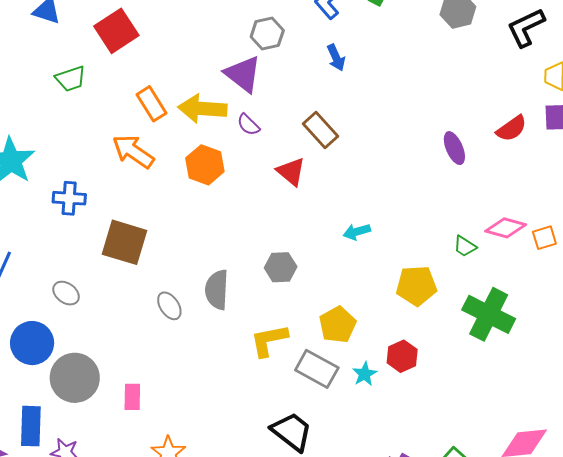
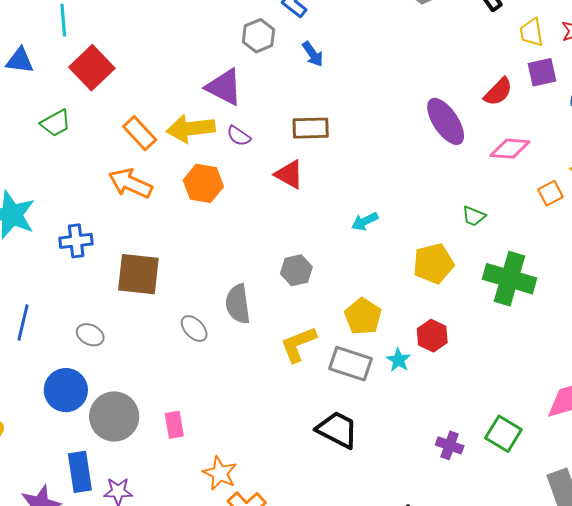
gray hexagon: (267, 34) -> (259, 36), moved
brown rectangle: (321, 130) -> (311, 128), turned -39
purple ellipse: (454, 148) -> (446, 121), size x1.5
pink diamond: (506, 228) -> (510, 149), moved

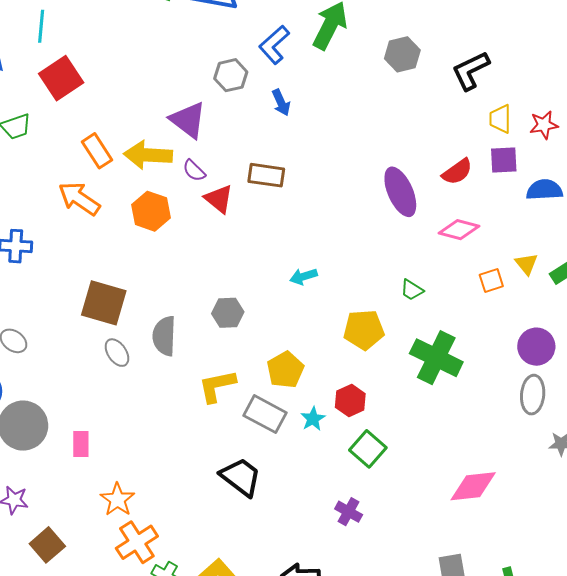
red triangle: (289, 174) -> (219, 199), moved
brown square: (138, 274) -> (104, 303), moved
green square: (503, 434) -> (368, 449), moved

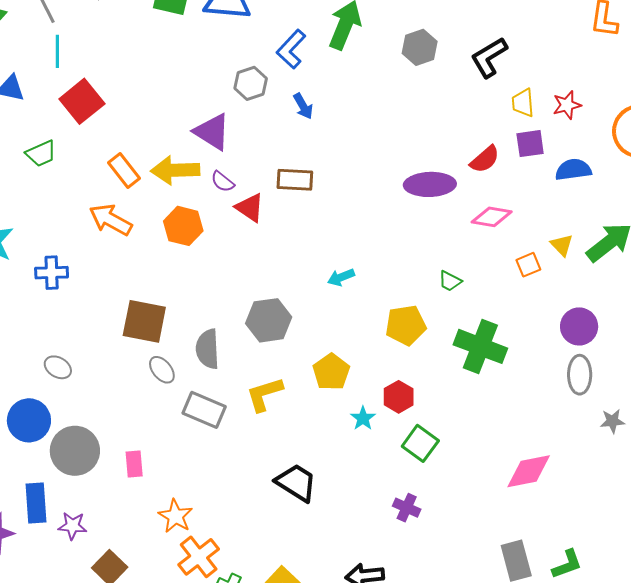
purple ellipse: (400, 192) -> (430, 184), turned -63
gray hexagon: (228, 313) -> (269, 320), size x1.4
gray rectangle: (265, 414) -> (204, 410), moved

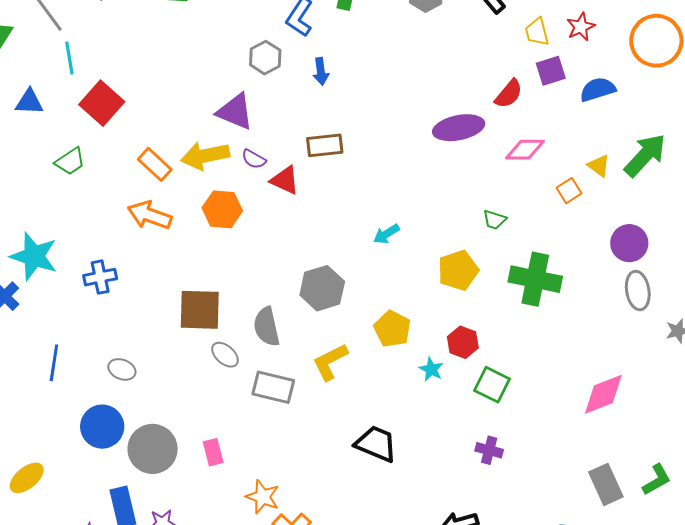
blue arrow: (303, 106) -> (321, 71), turned 32

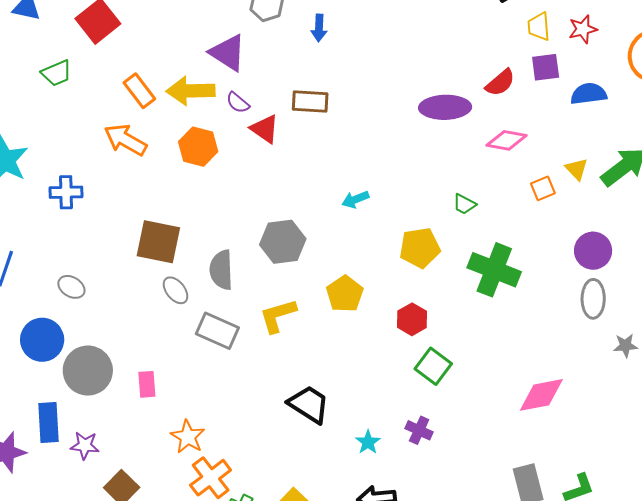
cyan star: (431, 369) -> (368, 442), moved

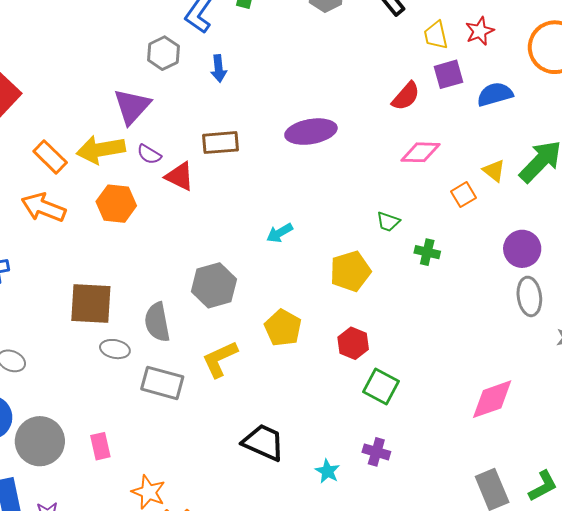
purple triangle: (228, 53) -> (132, 106), turned 48
purple ellipse: (445, 107) -> (311, 132), moved
green cross: (494, 270) -> (427, 252), moved, size x0.5
gray ellipse: (176, 290) -> (115, 349), turned -32

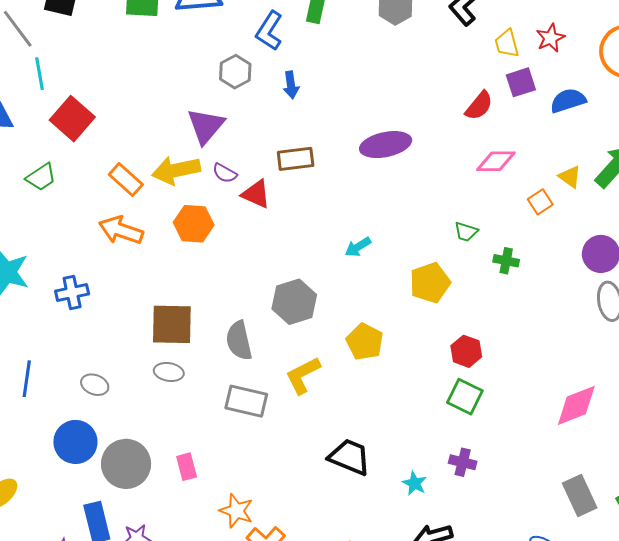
red hexagon: (353, 343) -> (466, 351), moved
gray ellipse: (115, 349) -> (169, 372), moved

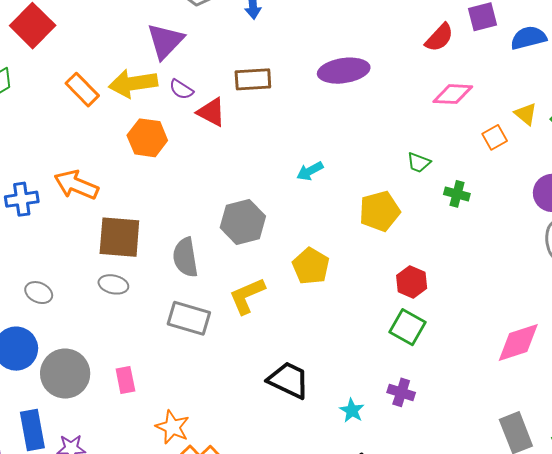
orange arrow: (121, 230) -> (76, 185), moved

